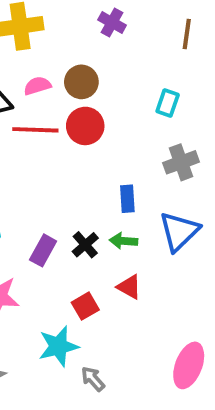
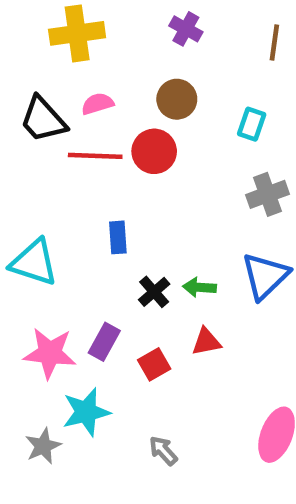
brown circle: (81, 82) -> (177, 99), moved
blue rectangle: (127, 199) -> (118, 237), moved
purple rectangle: (43, 250) -> (104, 342), moved
red triangle: (129, 287) -> (206, 342), turned -40
cyan star: (58, 346) -> (86, 412), moved

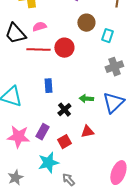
brown circle: (177, 99) -> (86, 23), moved
green arrow: (199, 287) -> (86, 99), moved
cyan star: (86, 412) -> (48, 163), moved

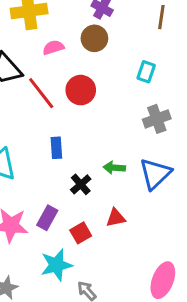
brown circle: (86, 23) -> (94, 38), moved
pink semicircle: (39, 27) -> (53, 47), moved
red line: (38, 50) -> (41, 93), turned 50

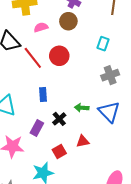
blue triangle: (155, 174) -> (109, 112), turned -30
purple rectangle: (47, 218) -> (37, 128), moved

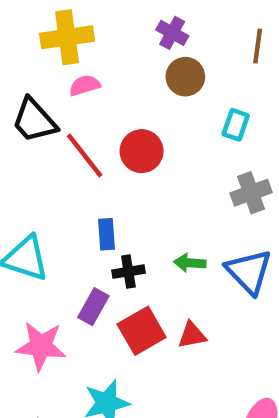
brown circle: (68, 21) -> (185, 77), moved
pink semicircle: (41, 27) -> (85, 85), moved
black cross: (59, 119) -> (128, 272), moved, turned 32
red square: (59, 151) -> (142, 331), moved, size x1.5

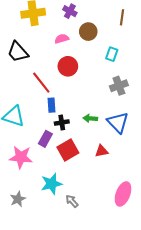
purple cross: (172, 33) -> (70, 11), moved
pink semicircle: (85, 85) -> (62, 39), moved
red line: (85, 155) -> (41, 83), moved
red triangle: (192, 335) -> (102, 151), moved

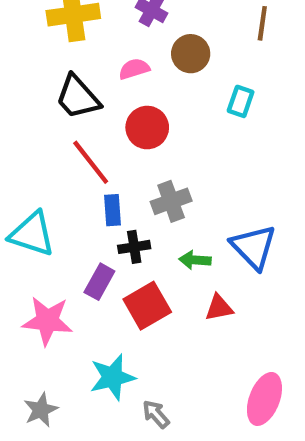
black trapezoid: (18, 52) -> (78, 97), moved
gray cross: (119, 86) -> (171, 201), moved
green arrow: (90, 118) -> (195, 260), moved

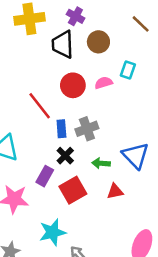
brown line: (262, 23) -> (141, 24), turned -54
pink semicircle: (134, 69) -> (104, 83), moved
black trapezoid: (78, 97) -> (63, 44), moved, turned 40
blue rectangle: (112, 210) -> (61, 129), moved
black cross: (134, 247) -> (65, 156), turned -36

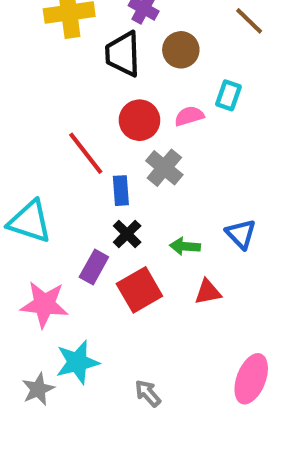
gray cross: (87, 129) -> (164, 168), moved, turned -30
blue triangle: (136, 156) -> (241, 234), size x0.7
cyan star: (52, 232) -> (77, 362), moved

